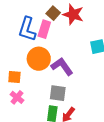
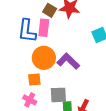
orange square: (14, 77) -> (34, 80), moved
gray square: (58, 93) -> (58, 95), moved

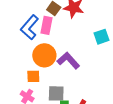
blue L-shape: (27, 31) -> (30, 27), turned 30

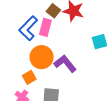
orange square: (33, 76) -> (29, 77), turned -32

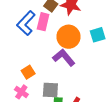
orange circle: (42, 57) -> (68, 37), moved

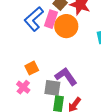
orange circle: (68, 37) -> (66, 26), moved
purple L-shape: (64, 58) -> (66, 76), moved

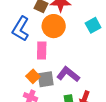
pink rectangle: (51, 19) -> (42, 50), moved
gray square: (52, 88) -> (46, 79), moved

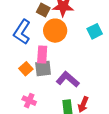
orange square: (33, 76) -> (26, 69), moved
gray square: (46, 79) -> (43, 68), moved

